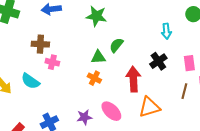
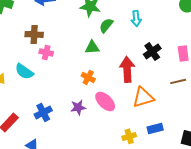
cyan arrow: (166, 31) -> (136, 18), moved
green semicircle: (116, 45) -> (106, 25), moved
orange cross: (94, 78) -> (88, 77), moved
brown line: (184, 91) -> (178, 81), turned 63

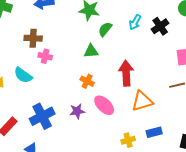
cyan arrow: (136, 18) -> (135, 22), turned 35
black cross: (152, 51) -> (160, 26), moved
blue cross: (43, 112) -> (42, 116), size x1.4

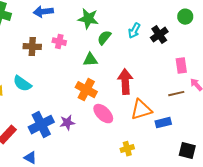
pink cross: (45, 56) -> (59, 42), moved
orange cross: (87, 81) -> (86, 90), size x1.5
purple star: (77, 111) -> (67, 123), moved
blue rectangle: (154, 132) -> (163, 123), moved

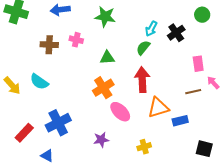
green semicircle: (104, 38) -> (143, 48), moved
orange cross: (86, 90) -> (103, 88), turned 30
purple star: (67, 123) -> (101, 140), moved

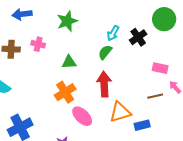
green circle: (202, 15) -> (164, 19), size x1.5
green star: (105, 17) -> (67, 21), turned -30
pink rectangle: (198, 64) -> (160, 68), turned -70

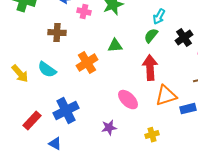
black cross: (138, 37) -> (184, 38), moved
pink cross: (38, 44) -> (84, 12), moved
orange cross: (65, 92) -> (87, 63), moved

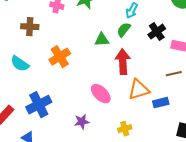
green triangle: (115, 46) -> (102, 40), moved

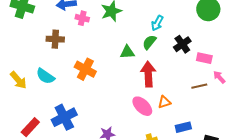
orange cross: (60, 57) -> (85, 69), turned -30
orange triangle: (139, 90) -> (164, 102), size x0.6
pink ellipse: (101, 94) -> (142, 106), moved
blue rectangle: (161, 103) -> (183, 127), moved

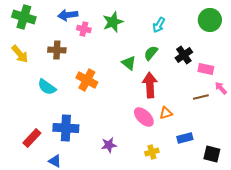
cyan arrow: (157, 23) -> (159, 25), moved
green triangle: (127, 52) -> (129, 63), turned 42
yellow arrow: (18, 80) -> (20, 54), moved
blue cross: (64, 117) -> (66, 128), turned 30

